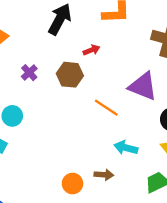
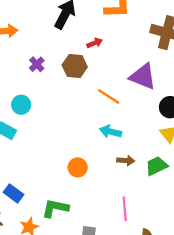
cyan arrow: (126, 148) -> (111, 132), moved
brown arrow: (104, 175) -> (126, 161), moved

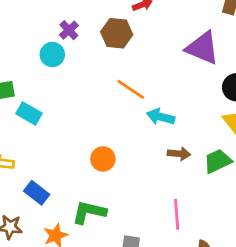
orange line: (109, 97) -> (131, 89), moved
cyan circle: (21, 105) -> (52, 55), moved
orange circle: (78, 167) -> (103, 159), moved

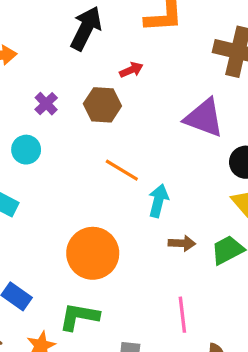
cyan circle: (52, 55) -> (26, 150), moved
cyan arrow: (161, 117) -> (158, 201), turned 92
orange circle: (103, 159) -> (93, 253), size x1.8

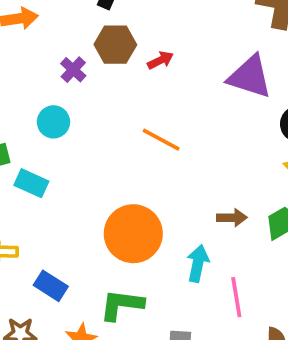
red arrow: (131, 70) -> (160, 60), moved
brown hexagon: (102, 105) -> (115, 45), moved
cyan arrow: (158, 201) -> (198, 263), moved

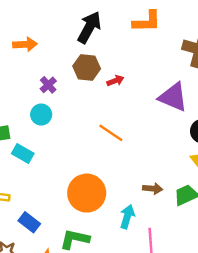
purple cross: (73, 70) -> (48, 85), moved

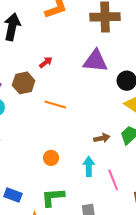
brown hexagon: (87, 67) -> (24, 83), moved
orange circle: (87, 193) -> (51, 158), size x0.5

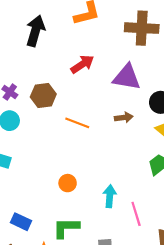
red arrow: (46, 62) -> (82, 64), moved, size x1.5
brown arrow: (102, 138) -> (124, 117), moved

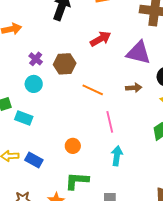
orange circle: (68, 183) -> (73, 146), moved
pink line: (136, 214) -> (110, 122), moved
blue rectangle: (21, 222) -> (34, 160), moved

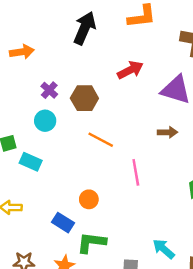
orange line: (93, 90) -> (101, 140), moved
cyan arrow: (117, 156) -> (164, 249), moved, turned -60
blue rectangle: (34, 160) -> (63, 223), moved

